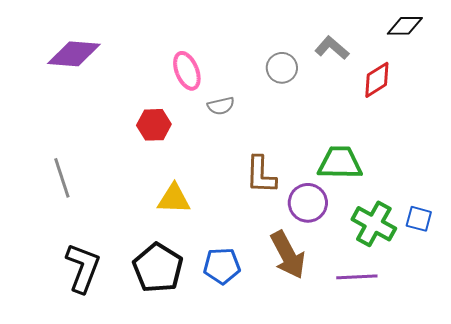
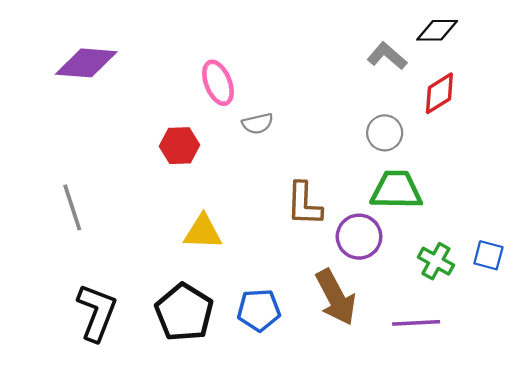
black diamond: (405, 26) -> (437, 30), moved
gray circle: (282, 68) -> (385, 133), moved
green cross: (374, 224) -> (436, 261), size x0.7

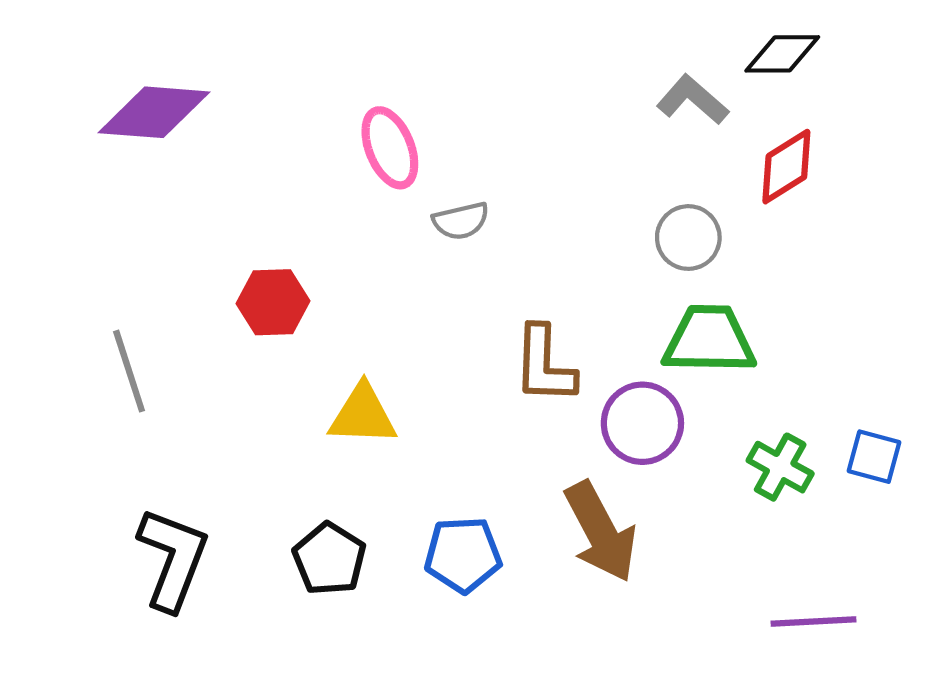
red hexagon: (180, 146) -> (273, 302), moved
black pentagon: (184, 312) -> (329, 559), size x0.7
purple line: (416, 323) -> (814, 622), moved

